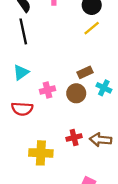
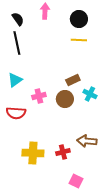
yellow line: (92, 28) -> (79, 40), turned 42
red cross: (74, 137) -> (63, 152), moved

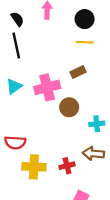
brown rectangle: (73, 80) -> (78, 72), moved
cyan cross: (90, 94) -> (97, 124), moved, turned -32
pink cross: (39, 96) -> (47, 87), moved, size x1.6
red semicircle: (16, 113) -> (15, 143), moved

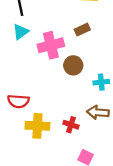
cyan triangle: (14, 86) -> (21, 32), moved
red cross: (67, 166) -> (71, 125), turned 32

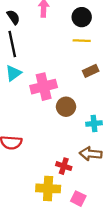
brown rectangle: (82, 30) -> (91, 71), moved
yellow cross: (37, 126) -> (48, 188), moved

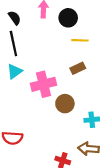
black circle: (82, 17) -> (68, 18), moved
brown rectangle: (91, 71) -> (78, 68), moved

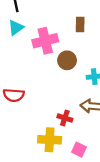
brown rectangle: (78, 68) -> (80, 24), turned -64

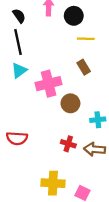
brown rectangle: (80, 24) -> (84, 67), turned -32
red cross: (65, 118) -> (68, 144), moved

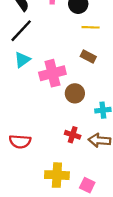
black line: (18, 42) -> (21, 31), turned 55
brown rectangle: (84, 67) -> (88, 56), turned -32
red semicircle: (17, 138) -> (20, 141), moved

